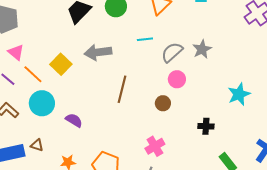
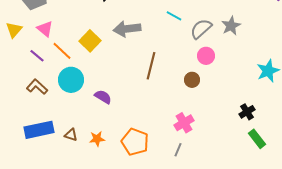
cyan line: (145, 39) -> (174, 16), turned 35
black cross: (206, 126) -> (247, 112), moved, turned -35
brown triangle: (37, 145) -> (71, 135), moved

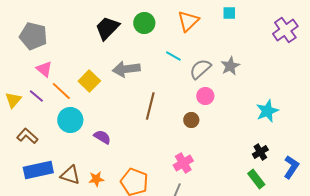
yellow triangle: (14, 30) -> (13, 100), moved
brown L-shape: (37, 87) -> (27, 136), moved
black cross: (247, 112) -> (260, 152), moved
brown triangle: (71, 135) -> (70, 175), size x1.5

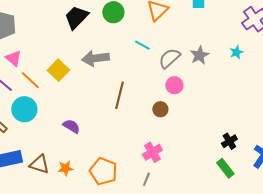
cyan star: (267, 111) -> (236, 52), moved, size x0.6
cyan circle: (70, 120) -> (24, 109), moved

